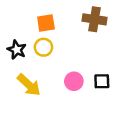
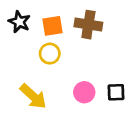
brown cross: (95, 19) -> (88, 25), moved
black star: (17, 50) -> (19, 22), moved

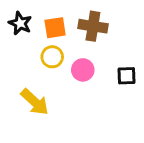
pink circle: (84, 92) -> (83, 70), moved
black square: (116, 92) -> (126, 76), moved

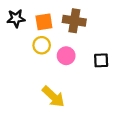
black star: (20, 23) -> (16, 18), turned -30
yellow arrow: (35, 102) -> (53, 97), moved

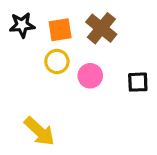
brown cross: (74, 21) -> (101, 28), turned 30
yellow arrow: (53, 97) -> (39, 131), moved

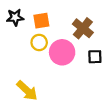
brown cross: (101, 28) -> (83, 28), moved
pink circle: (90, 76) -> (62, 52), size x1.5

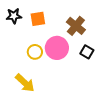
yellow circle: (39, 42) -> (35, 52), moved
black square: (95, 57) -> (87, 52), turned 32

